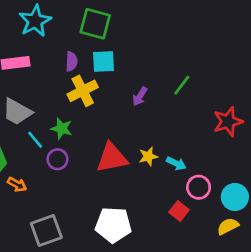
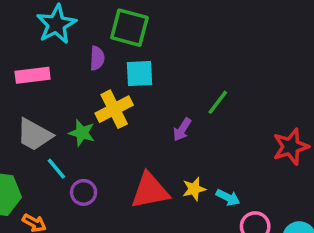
purple semicircle: (71, 61) -> (97, 58), moved
green line: (182, 85) -> (218, 102), moved
purple arrow: (140, 96) -> (182, 130), moved
green star: (62, 129) -> (82, 133), moved

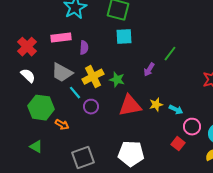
purple semicircle: (97, 58) -> (84, 48), moved
yellow cross: (114, 109) -> (93, 77), moved
green star: (82, 133) -> (117, 80), moved

